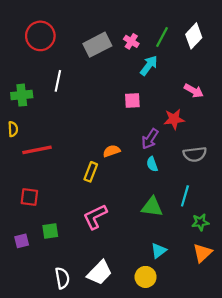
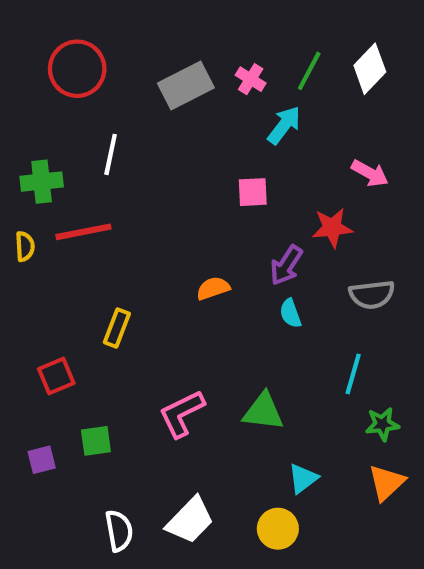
red line: (37, 150) -> (83, 232), moved
yellow rectangle: (91, 172) -> (117, 328), moved
red square: (29, 197) -> (56, 376), turned -30
green triangle: (152, 207) -> (263, 412), moved

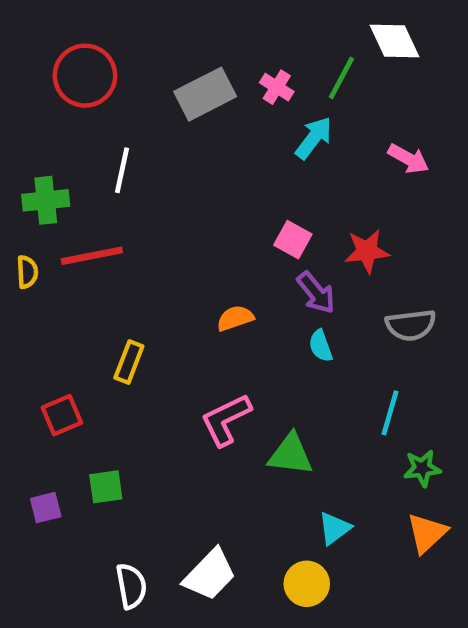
white diamond: (370, 69) -> (395, 41), moved, turned -69
pink arrow: (370, 173) -> (408, 159), moved
pink square: (253, 192) -> (293, 240), moved, turned 32
purple arrow: (286, 265) -> (316, 293), turned -72
pink L-shape: (182, 414) -> (226, 420), moved

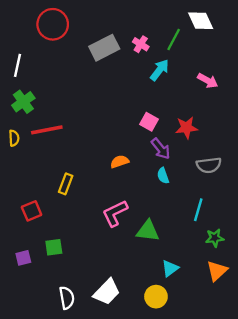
red circle: (85, 76) -> (53, 24), moved
white line: (122, 170) -> (17, 65), moved
green cross: (46, 200) -> (23, 102), turned -30

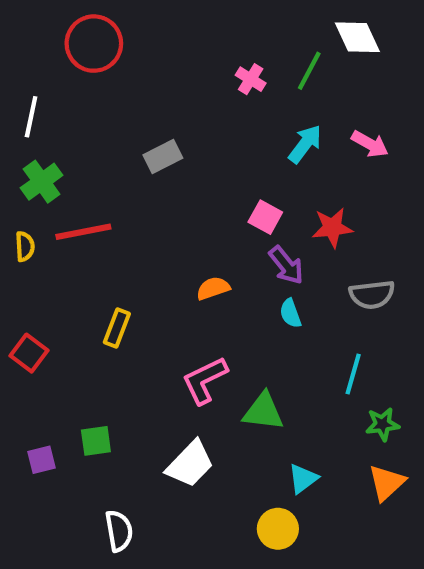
gray rectangle: (104, 48) -> (163, 156), moved, size x0.7
cyan arrow: (159, 70) -> (305, 144), moved
red square: (32, 211) -> (29, 353), moved, turned -30
white trapezoid: (107, 292) -> (190, 464), moved

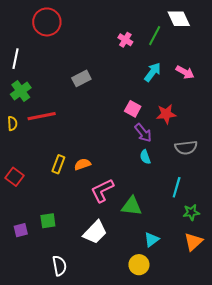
orange semicircle: (213, 288) -> (82, 164), moved

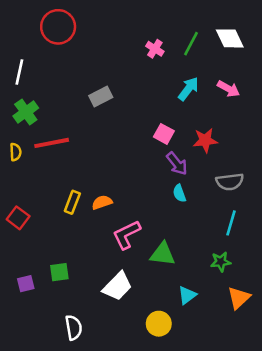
white diamond: (179, 19) -> (230, 38), moved
cyan line: (177, 187) -> (231, 223), moved
green star: (191, 212) -> (221, 262), moved
yellow circle: (139, 265) -> (159, 324), moved

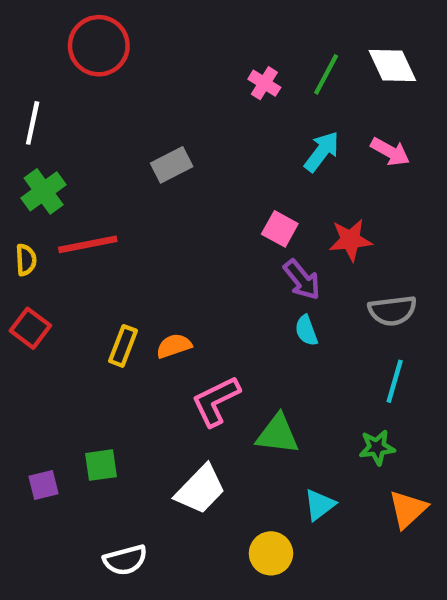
red square: (18, 218) -> (30, 328), moved
white semicircle: (74, 328) -> (125, 560), turned 85

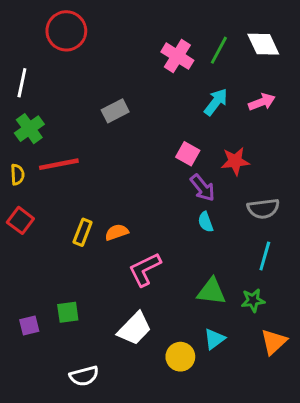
pink cross: (264, 83) -> (177, 56), size x1.5
pink arrow: (390, 152) -> (262, 102), turned -50
green triangle: (278, 434) -> (211, 292), moved
yellow circle: (271, 553) -> (180, 357), moved

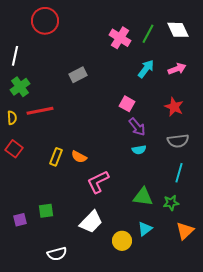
red star: (235, 161) -> (174, 107), moved, turned 30
cyan semicircle: (206, 222) -> (139, 150), turned -80
orange semicircle: (117, 232) -> (79, 157), turned -133

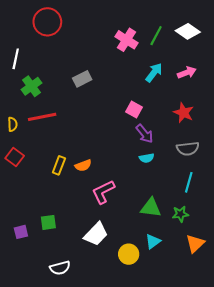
white diamond: (178, 30) -> (188, 31), turned -30
green cross: (20, 87) -> (32, 86), moved
orange semicircle: (79, 157) -> (83, 165), turned -49

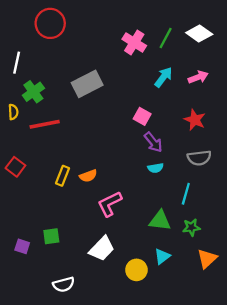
gray rectangle: (82, 79) -> (87, 84), size x1.5
yellow semicircle: (13, 124) -> (13, 112), moved
cyan line: (189, 182) -> (186, 194), moved
purple square: (21, 232) -> (22, 246), turned 32

